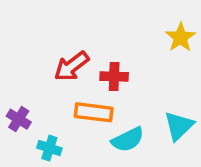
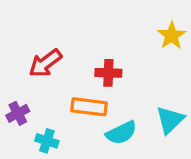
red arrow: (72, 66) -> (45, 63), moved
purple cross: (19, 119) -> (18, 113), turned 30

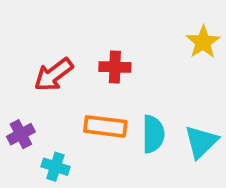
red cross: (108, 73) -> (115, 67), moved
cyan semicircle: (121, 133) -> (153, 134), moved, turned -64

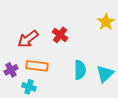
red cross: (115, 67) -> (60, 35), turned 35
orange rectangle: (105, 126) -> (37, 66), moved

